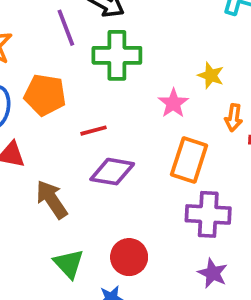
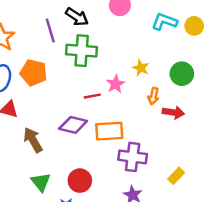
red line: (94, 131) -> (92, 96), moved
orange rectangle: (189, 160) -> (109, 131), moved, turned 64

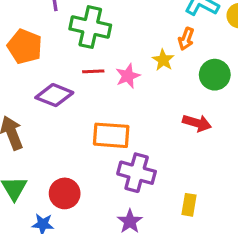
red line: (92, 96) -> (93, 71), moved
orange arrow: (153, 96) -> (186, 39), moved
purple diamond: (73, 125) -> (54, 95), moved
yellow rectangle: (176, 176) -> (189, 205), turned -42

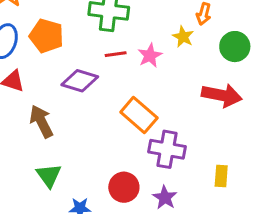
red arrow: (197, 123) -> (222, 95), size x1.4
orange rectangle: (111, 135) -> (139, 115), turned 42
red circle: (65, 193) -> (124, 187), moved

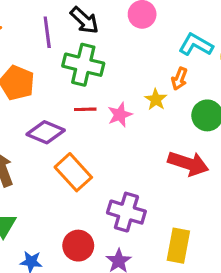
orange rectangle: (139, 115) -> (73, 172), moved
yellow rectangle: (221, 176) -> (178, 246), size x1.5

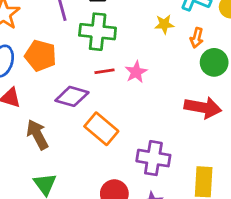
orange arrow: (179, 79) -> (197, 38), moved
yellow star: (156, 99) -> (164, 24), moved, turned -30

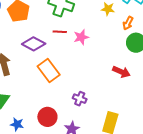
red arrow: (203, 107) -> (121, 72), size x0.7
purple cross: (153, 158) -> (80, 99), size x0.6

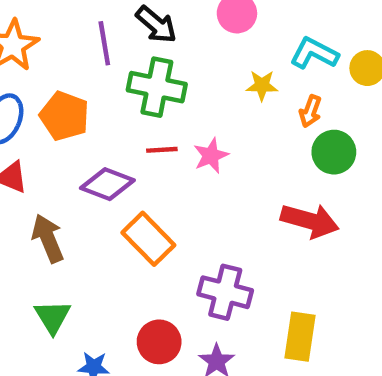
red arrow: (121, 72) -> (310, 221), size x1.4
purple cross: (80, 99) -> (225, 292), size x1.6

